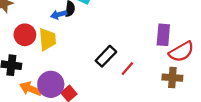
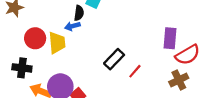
blue arrow: (59, 15) -> (72, 26), moved
brown cross: (172, 78) -> (179, 80), turned -30

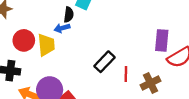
red line: (135, 71) -> (126, 74), turned -40
brown cross: (179, 80) -> (150, 83), moved

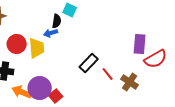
red line: (126, 74) -> (108, 74), turned -40
brown cross: (150, 83) -> (130, 82), turned -30

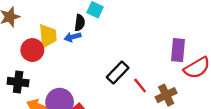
yellow trapezoid: (37, 48) -> (48, 36), moved
brown cross: (130, 82) -> (166, 95), turned 30

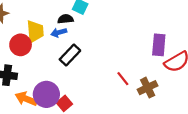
black semicircle: (80, 23) -> (65, 19), turned -104
black rectangle: (118, 73) -> (70, 55), moved

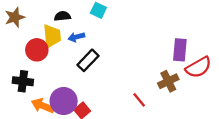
black semicircle: (65, 19) -> (62, 16), moved
red line: (123, 79) -> (139, 100), moved
brown cross: (148, 88) -> (168, 81), moved

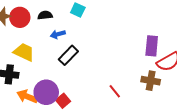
yellow trapezoid: (52, 36) -> (24, 52), moved, turned -60
red circle: (37, 50) -> (20, 17), moved
brown cross: (168, 81) -> (151, 81), moved, turned 36

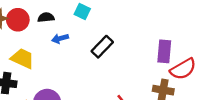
black rectangle: (68, 55) -> (102, 47), moved

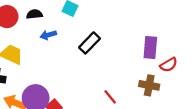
red semicircle: (183, 69) -> (169, 65), size x0.7

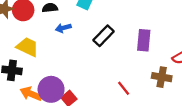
purple rectangle: (150, 48) -> (144, 40), moved

